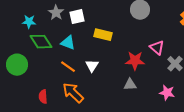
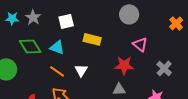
gray star: (56, 13) -> (33, 17), moved
cyan star: (29, 22) -> (12, 18), moved
pink triangle: (157, 48) -> (140, 44), moved

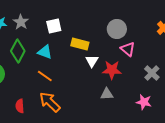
gray circle: (129, 14) -> (117, 29), moved
green diamond: (30, 46) -> (18, 51), turned 60
white triangle: (81, 70) -> (92, 61), moved

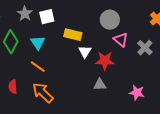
gray star: (21, 22) -> (25, 14), moved
cyan triangle: (45, 52) -> (38, 43), turned 35
gray cross: (152, 73) -> (145, 48), moved
red semicircle: (20, 106) -> (13, 87), moved

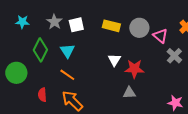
yellow rectangle: (73, 35) -> (111, 26), moved
pink triangle: (121, 40) -> (160, 36), moved
pink star: (137, 93) -> (175, 103), moved

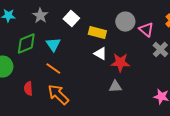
white square: (76, 25) -> (71, 19), moved, turned -35
yellow rectangle: (111, 26) -> (97, 33), moved
green diamond: (40, 50) -> (26, 44), turned 40
white triangle: (114, 60) -> (100, 54), turned -32

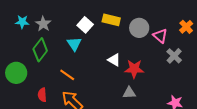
gray star: (40, 16) -> (43, 24), moved
yellow rectangle: (97, 33) -> (111, 20), moved
green diamond: (26, 44) -> (40, 50), turned -30
cyan triangle: (53, 45) -> (74, 44), moved

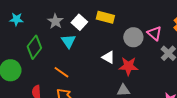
gray star: (43, 24) -> (55, 21), moved
gray circle: (139, 28) -> (133, 37), moved

